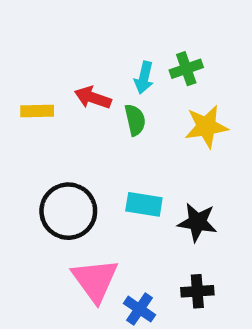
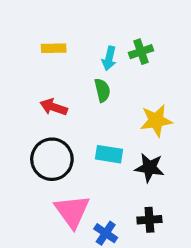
red arrow: (93, 98) -> (54, 107), moved
yellow rectangle: (37, 111) -> (54, 48), moved
yellow star: (206, 127) -> (156, 121), moved

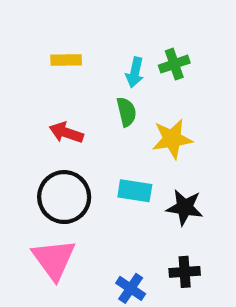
yellow star: (156, 121) -> (172, 139), moved
pink triangle: (72, 211) -> (54, 259), moved

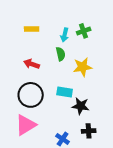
black star: (185, 207) -> (81, 106), moved
pink triangle: (54, 259) -> (26, 125), turned 35

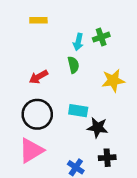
yellow rectangle: (32, 29) -> (38, 20), moved
red arrow: (32, 64) -> (38, 77), turned -49
yellow star: (83, 67) -> (113, 80), moved

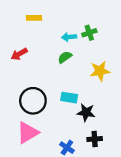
cyan arrow: (78, 42) -> (69, 37), turned 72
green semicircle: (73, 65) -> (65, 57), turned -112
red arrow: (38, 77) -> (19, 54), moved

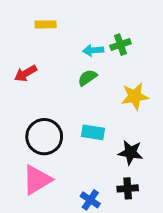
black star: (86, 112) -> (131, 152), moved

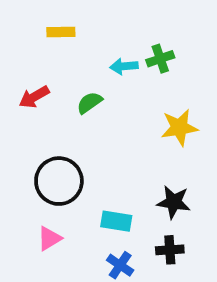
green semicircle: (87, 78) -> (90, 103), moved
cyan rectangle: (93, 132) -> (116, 221), moved
pink triangle: (37, 180) -> (49, 238), size x0.6

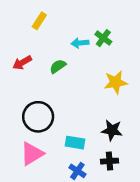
yellow rectangle: (61, 32) -> (39, 21), turned -56
green cross: (160, 59) -> (103, 38), turned -35
pink triangle: (49, 238) -> (32, 154), size x1.5

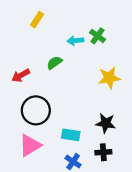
red arrow: (22, 63) -> (21, 75), moved

